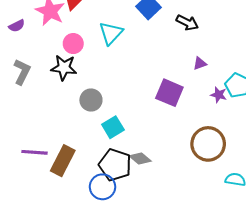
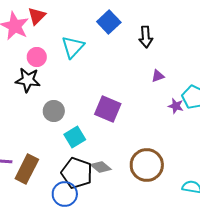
black arrow: (187, 23) -> (146, 37), turned 60
purple square: (169, 93) -> (108, 109), moved
brown circle: (208, 144) -> (147, 165), moved

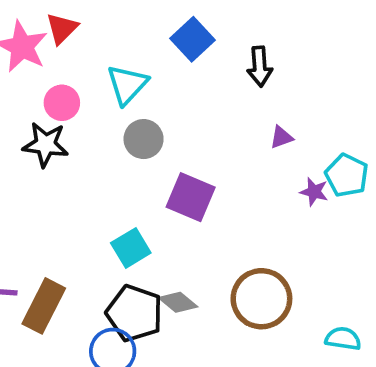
gray circle: (54, 111) -> (144, 139), moved

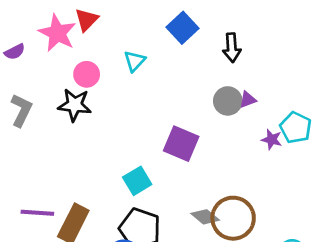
cyan triangle: (127, 85) -> (135, 61), size x0.7
gray circle: (144, 139) -> (228, 101), moved
gray diamond: (178, 302) -> (205, 217), moved

